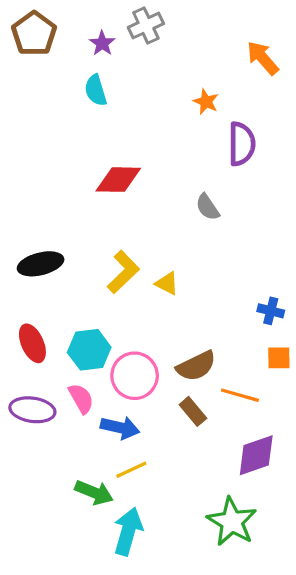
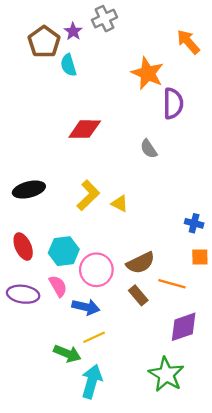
brown pentagon: (34, 34) -> (44, 42), moved
orange star: (206, 102) -> (148, 73), size x1.8

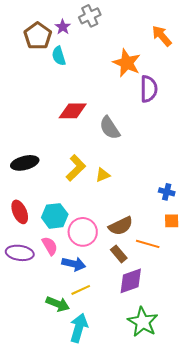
gray semicircle: (149, 149) -> (110, 128), moved, size x1.4
yellow triangle: (120, 203) -> (103, 175), turned -49
purple diamond: (184, 327) -> (131, 281), moved

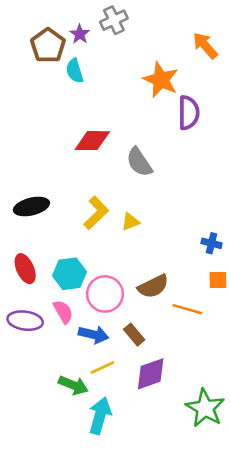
brown rectangle: (119, 254) -> (134, 335), moved
purple diamond: (131, 281) -> (151, 374), moved
green star: (143, 322) -> (205, 408), moved

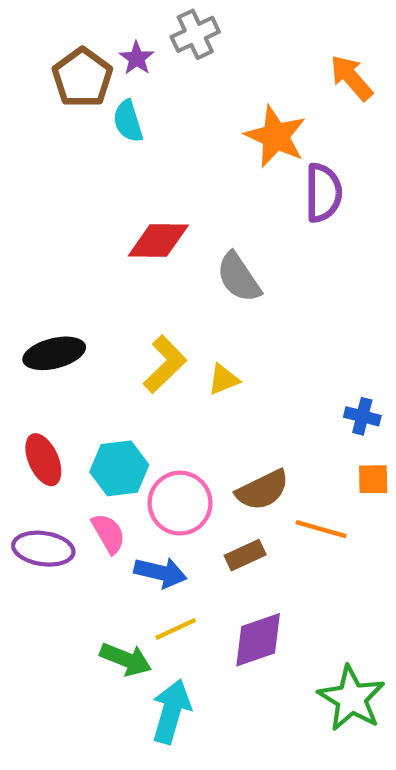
brown rectangle: (134, 335) -> (245, 555), moved, turned -75

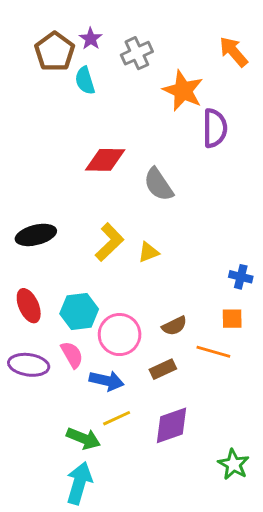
gray cross: (195, 34) -> (137, 53), moved
orange square: (373, 479) -> (232, 319), moved
brown semicircle: (262, 490) -> (174, 326), size x0.7
green star: (351, 698) -> (234, 464), size x0.7
cyan arrow: (171, 711) -> (79, 483), moved

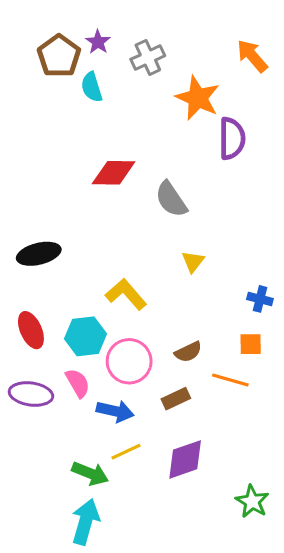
yellow L-shape: (109, 242) -> (126, 294), moved, turned -87
yellow triangle: (148, 252) -> (193, 262), moved, turned -30

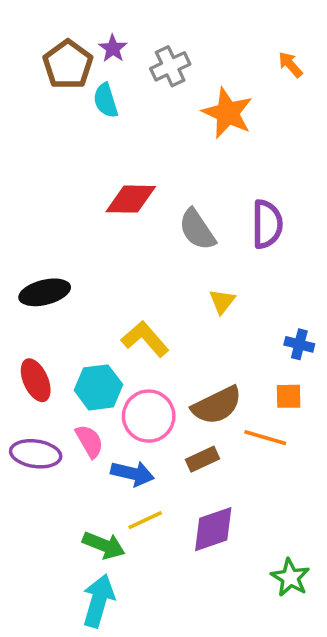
orange arrow: (252, 56) -> (290, 65), size x0.7
purple semicircle: (232, 138) -> (267, 224), moved
brown semicircle: (188, 352) -> (217, 405), size x1.6

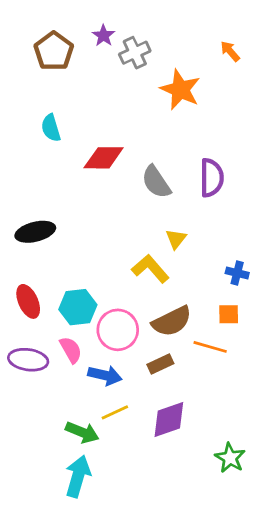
purple star: (113, 48) -> (104, 36), moved
cyan semicircle: (106, 100) -> (51, 128), moved
yellow L-shape: (145, 339) -> (150, 269), moved

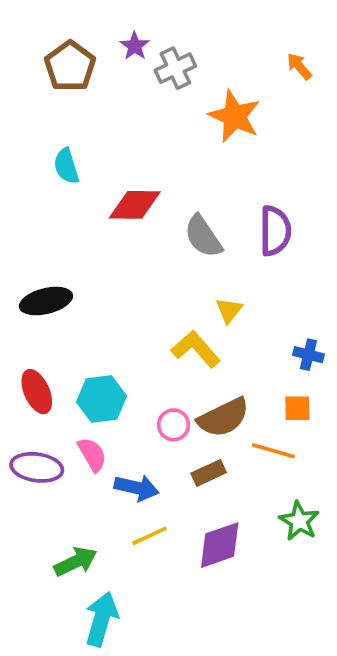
pink circle: (118, 330) -> (174, 425), moved, size x0.6
green arrow: (82, 432) -> (76, 562), moved, turned -48
green star: (230, 458) -> (299, 521), moved

